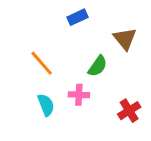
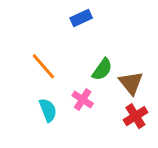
brown triangle: (125, 39) -> (131, 83), moved
pink cross: (79, 95) -> (83, 100), turned 30

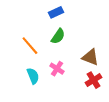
green semicircle: (102, 69) -> (58, 36), moved
brown triangle: (131, 83) -> (90, 57), turned -30

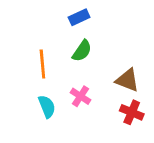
orange line: (30, 46) -> (42, 64), turned 36
red cross: (93, 80) -> (132, 112), turned -35

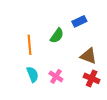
blue rectangle: (79, 17) -> (79, 21), moved
pink cross: (80, 96) -> (56, 76), moved

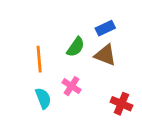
brown triangle: (89, 56) -> (105, 55), moved
pink cross: (56, 76) -> (72, 86), moved

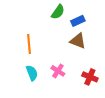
green semicircle: (76, 47) -> (58, 12), moved
pink cross: (72, 86) -> (58, 71), moved

